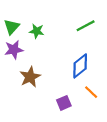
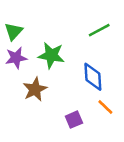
green star: (37, 31) -> (51, 55), moved, size x1.5
blue diamond: (80, 66) -> (93, 77), turned -55

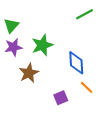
green line: (99, 30) -> (84, 14), moved
green star: (51, 55) -> (42, 45), turned -30

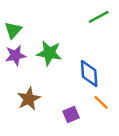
green star: (42, 45) -> (49, 53), turned 30
brown star: (29, 73) -> (29, 99), moved

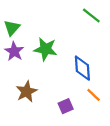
green line: (99, 17) -> (91, 16), turned 66
purple star: (16, 55) -> (14, 51), turned -30

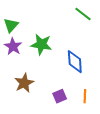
orange line: (94, 95) -> (85, 96), moved, turned 48

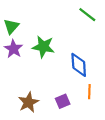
brown star: (24, 83) -> (28, 102), moved
orange line: (85, 96) -> (89, 92), moved

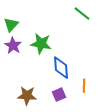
blue diamond: (79, 65) -> (61, 68), moved
brown star: (28, 102) -> (27, 96), turned 30

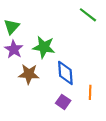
purple square: (59, 95) -> (63, 102), turned -32
brown star: (27, 96) -> (29, 74), moved

